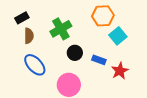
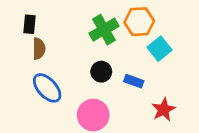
black rectangle: (22, 18) -> (29, 24), turned -56
green cross: (61, 29) -> (104, 30), moved
red star: (120, 71) -> (164, 110), moved

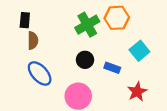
cyan square: (160, 49) -> (139, 51), moved

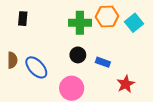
green cross: (87, 25) -> (80, 23), turned 30
brown semicircle: (33, 41) -> (12, 60), moved
cyan square: (139, 51) -> (134, 23), moved

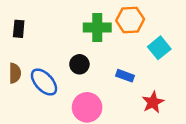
black rectangle: (23, 19) -> (19, 29), moved
cyan square: (134, 23) -> (159, 48), moved
black circle: (78, 55) -> (79, 64), moved

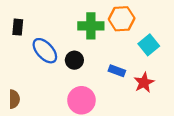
brown semicircle: (15, 73) -> (14, 99), moved
blue ellipse: (44, 82) -> (45, 51), moved
red star: (153, 102) -> (144, 83), moved

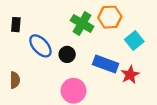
green cross: (91, 26) -> (82, 23), turned 30
blue rectangle: (117, 71) -> (106, 64), size x1.6
brown semicircle: (14, 99) -> (15, 80), moved

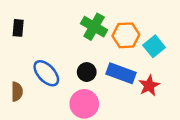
orange hexagon: (110, 17) -> (126, 35), moved
blue ellipse: (40, 46) -> (46, 73), moved
black circle: (67, 54) -> (87, 72), moved

